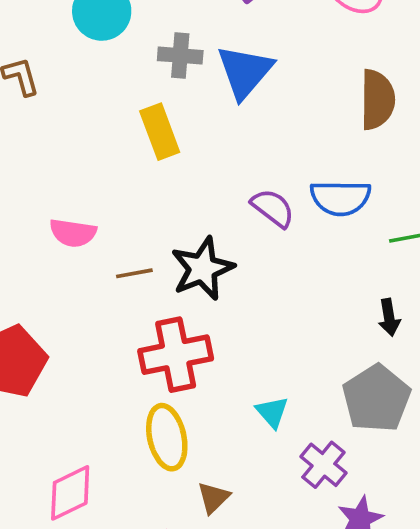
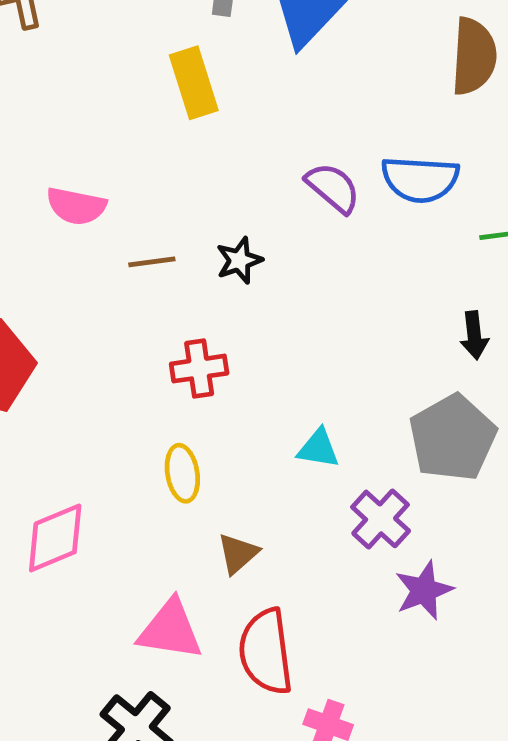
black star: (203, 269) -> (239, 260), size x0.6
red cross: (176, 355) -> (199, 369), size x0.6
cyan triangle: (272, 412) -> (318, 448), turned -42
yellow ellipse: (167, 437) -> (182, 473), size x0.7

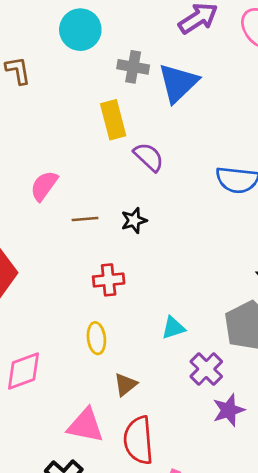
purple semicircle: (333, 188) -> (149, 157), moved
pink semicircle: (76, 206) -> (44, 186), turned 112
cyan triangle: (318, 448) -> (173, 328), turned -30

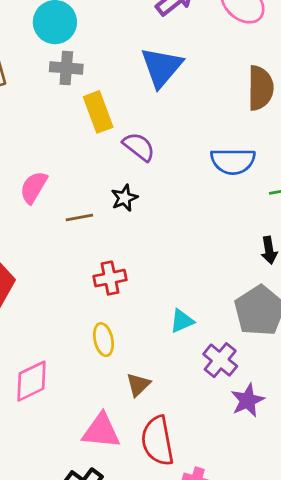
gray cross: (133, 67) -> (66, 68), moved
black star: (134, 220) -> (124, 198), moved

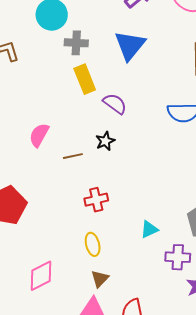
gray cross: (66, 68) -> (76, 43), moved
purple cross: (220, 360) -> (178, 257), turned -35
brown triangle: (138, 385) -> (100, 279), moved

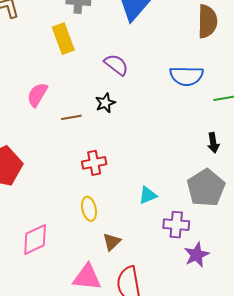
yellow rectangle: (85, 79) -> (63, 39), moved
brown triangle: (100, 279) -> (112, 242), moved

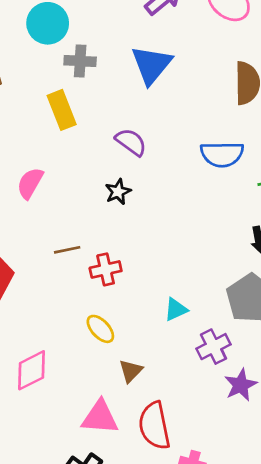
brown line: (71, 117) -> (67, 250), moved
yellow ellipse: (89, 209) -> (100, 329), turned -30
purple cross: (176, 225) -> (213, 347), turned -30

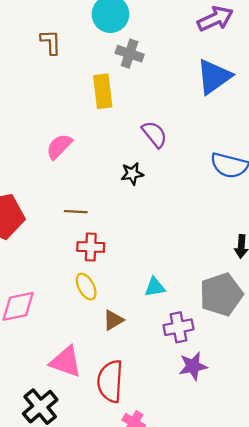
blue triangle: (151, 65) -> (214, 77), moved
red cross: (106, 269) -> (91, 247), moved
brown triangle: (131, 371) -> (113, 320), moved

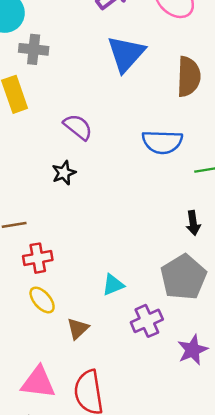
purple star: (193, 366) -> (193, 350), moved

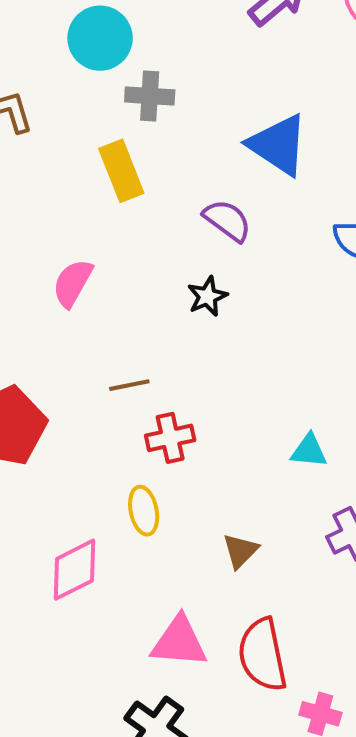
blue triangle: (126, 54) -> (278, 145), moved, turned -36
cyan triangle: (113, 285) -> (309, 451), moved, turned 30
yellow ellipse: (42, 300) -> (144, 511), moved, turned 32

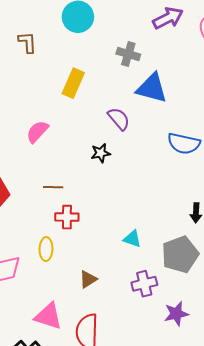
gray cross: (150, 96) -> (128, 54), moved
blue triangle: (278, 145) -> (152, 88), turned -32
yellow rectangle: (121, 171) -> (73, 83), turned 32

